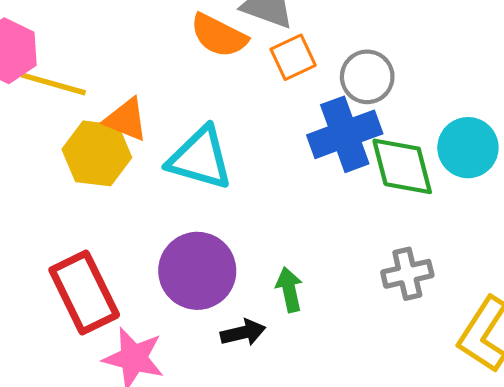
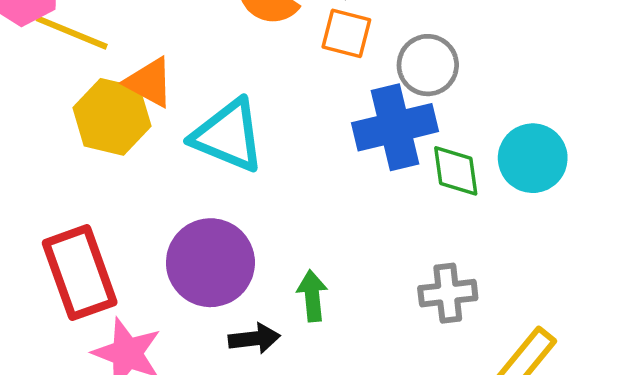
orange square: (293, 57) -> (346, 33), turned 33
green diamond: (402, 166) -> (456, 171), size x0.7

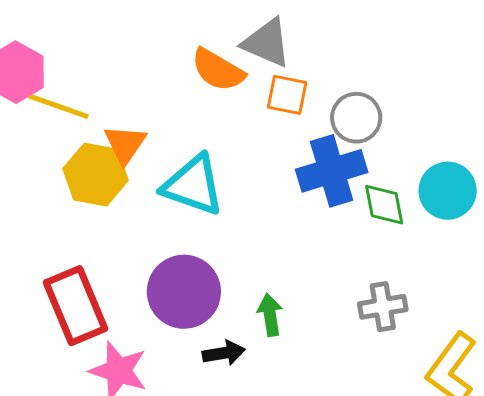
orange triangle: (149, 82) -> (125, 144), turned 39

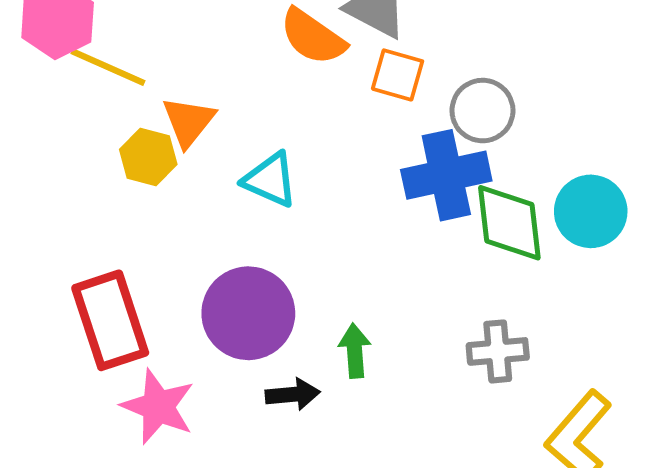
yellow hexagon: (95, 175) -> (148, 157), size x0.7
cyan triangle: (193, 185) -> (270, 180), size x0.7
green diamond: (384, 205) -> (509, 223), size x1.4

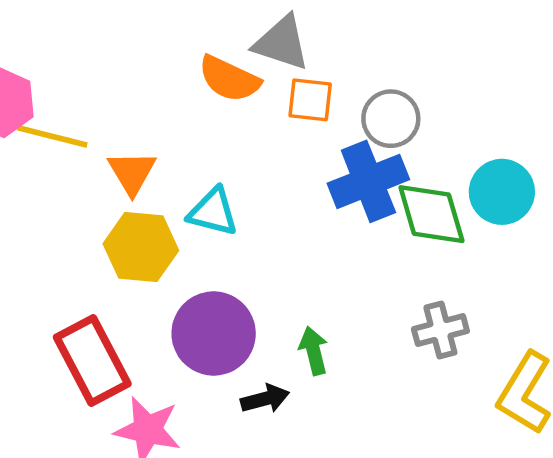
yellow hexagon: (148, 157) -> (141, 247), moved, size x1.4

